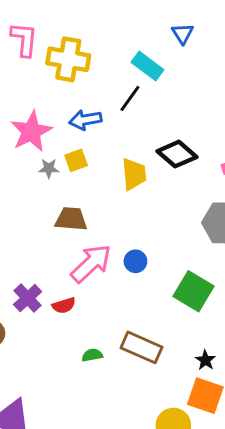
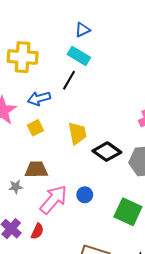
blue triangle: (183, 33) -> (83, 30), moved, turned 42
black diamond: (177, 154) -> (107, 152), moved
gray star: (49, 168) -> (16, 187), moved
red semicircle: (64, 305) -> (37, 231), turned -42

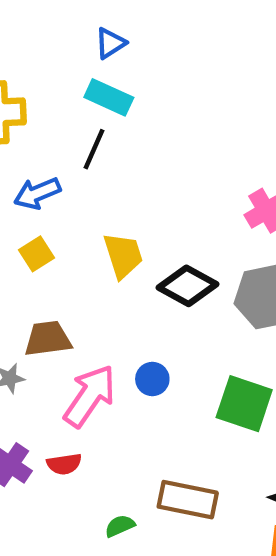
red semicircle: (37, 231) -> (64, 464), turned 63

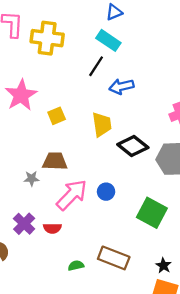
blue arrow: (37, 193) -> (121, 86), moved

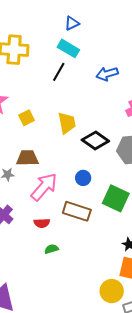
blue arrow: (121, 86) -> (107, 74), moved
blue circle: (106, 192) -> (83, 178), moved
red semicircle: (52, 228) -> (42, 223), moved
brown rectangle: (114, 258) -> (77, 211), moved

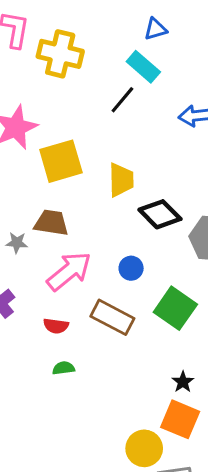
yellow square: (27, 118) -> (61, 161), size x1.8

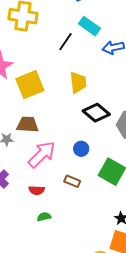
cyan rectangle: (143, 67) -> (89, 26), moved
yellow trapezoid: (121, 180) -> (78, 82), moved
brown rectangle: (112, 317) -> (72, 181), size x0.6

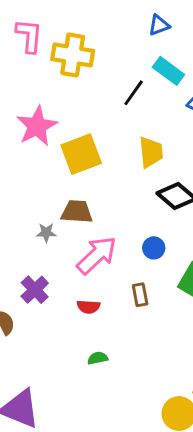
brown rectangle: (72, 181) -> (140, 295), turned 56
green semicircle: (44, 217) -> (98, 358), moved

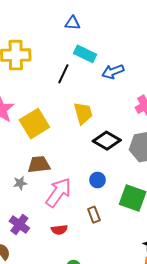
blue triangle: (159, 25) -> (72, 23), turned 35

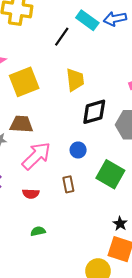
blue arrow: (113, 72) -> (115, 19), moved
black diamond: (107, 141) -> (94, 112), turned -56

